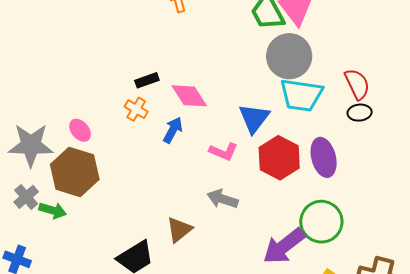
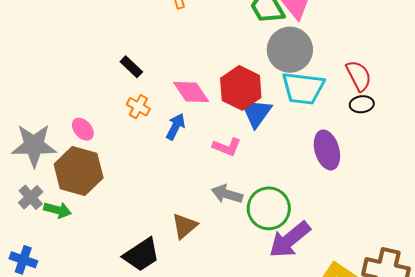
black rectangle: (147, 80) -> (131, 67), moved, turned 65
red hexagon: (279, 158) -> (241, 88), moved
green circle: (321, 222) -> (269, 208), moved

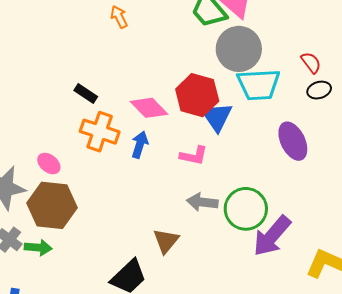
red semicircle: (359, 76) -> (311, 63), size x0.7
orange cross: (138, 107) -> (100, 132), size x1.6

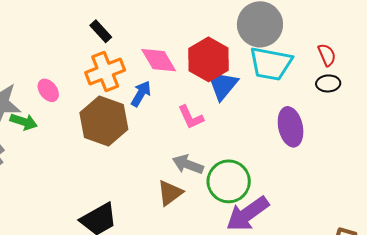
orange cross: (100, 132) -> (105, 71), turned 36
pink L-shape: (194, 156) -> (191, 117), turned 40
brown hexagon: (52, 205) -> (104, 121), moved
brown triangle: (166, 241) -> (170, 193), moved
green arrow: (38, 248) -> (24, 122), moved

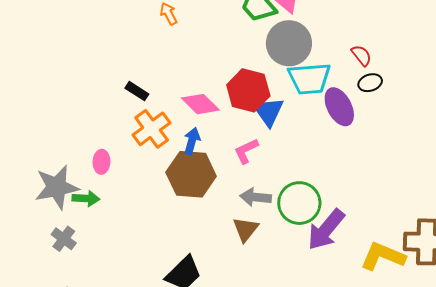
pink ellipse: (48, 90) -> (101, 162), turned 55
pink L-shape: (191, 117) -> (246, 151), turned 104
brown hexagon: (104, 121) -> (191, 174), moved
purple ellipse: (291, 127) -> (339, 107), moved

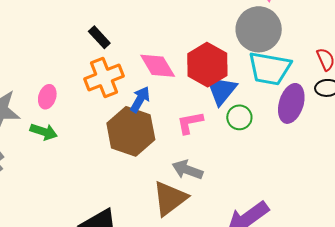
purple ellipse: (339, 107) -> (291, 103), turned 30
green arrow: (86, 198) -> (44, 132), moved
green circle: (299, 203) -> (239, 117), moved, size x0.6
brown triangle: (246, 229) -> (170, 198), size x1.4

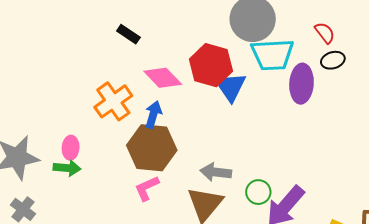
black rectangle: (99, 37) -> (128, 34), moved
pink ellipse: (47, 97) -> (71, 148), moved
green circle: (239, 117) -> (258, 192), moved
pink L-shape: (190, 123) -> (147, 188), moved

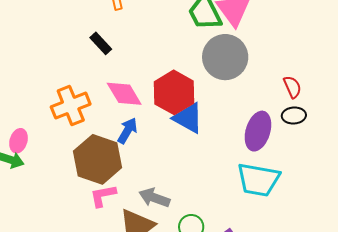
cyan trapezoid: (272, 55) -> (258, 180), moved
blue triangle: (231, 87) -> (188, 118), turned -40
blue arrow: (153, 115) -> (127, 131), moved
pink L-shape: (147, 188) -> (103, 196), moved

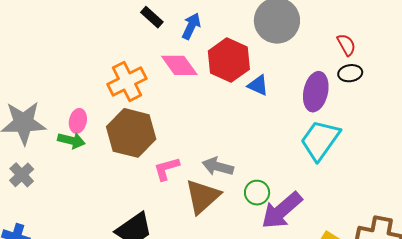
blue triangle: (188, 118) -> (258, 85), moved, size x0.7
blue arrow: (127, 131) -> (191, 26), moved
brown hexagon: (98, 159) -> (131, 133), moved
cyan trapezoid: (258, 180) -> (320, 140), turned 120

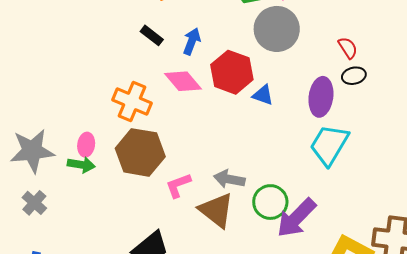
orange cross: (127, 81) -> (132, 101), turned -36
green circle: (257, 193) -> (270, 202), size x1.4
brown triangle: (203, 196) -> (216, 210), turned -36

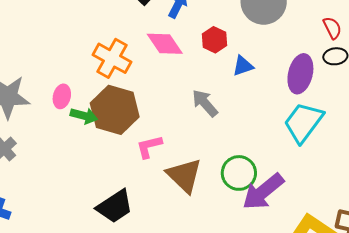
red hexagon: (232, 72) -> (214, 40), size x0.6
blue triangle: (263, 95) -> (243, 66), turned -45
green arrow: (81, 165) -> (84, 116), moved
gray arrow: (229, 179) -> (205, 103), moved, turned 32

